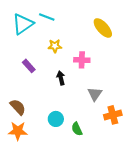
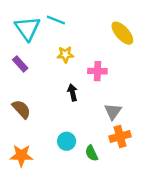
cyan triangle: (23, 24) -> (27, 28), turned -30
purple rectangle: (29, 66) -> (20, 64), moved
brown semicircle: (18, 107) -> (21, 109), moved
orange cross: (113, 115) -> (120, 136), moved

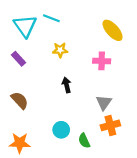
pink cross: (97, 71) -> (102, 61), moved

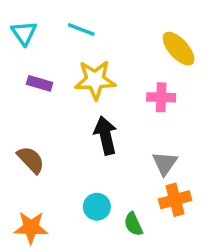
cyan triangle: (25, 26) -> (24, 33), moved, size x0.7
yellow star: (60, 50) -> (95, 80), size x1.6
purple rectangle: (19, 59) -> (40, 83), moved, turned -32
black arrow: (67, 85) -> (106, 136), size x1.5

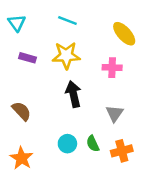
cyan line: (81, 30) -> (67, 20), moved
orange cross: (175, 200) -> (122, 151), moved
green semicircle: (133, 224) -> (93, 144), moved
orange star: (31, 228) -> (22, 158), turned 30

